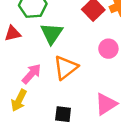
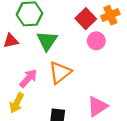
pink circle: (108, 49) -> (96, 41), moved

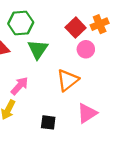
orange triangle: (60, 72) -> (68, 80), moved

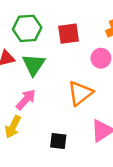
red square: (76, 28) -> (69, 34), moved, turned 36
green triangle: (38, 49) -> (34, 65), moved

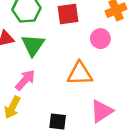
orange triangle: (80, 93) -> (80, 74), turned 36

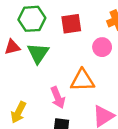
pink arrow: (25, 80) -> (58, 98), moved, turned 115

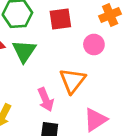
orange triangle: (82, 80) -> (72, 81), turned -50

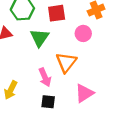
green triangle: (24, 51) -> (40, 38), moved

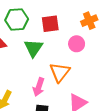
pink arrow: (45, 77) -> (39, 87), turned 42

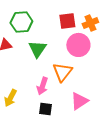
red square: (50, 24) -> (67, 21), moved
pink circle: (77, 44) -> (78, 45), size x1.5

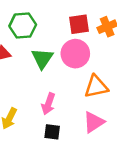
pink circle: (78, 45) -> (75, 54), moved
orange triangle: (62, 72) -> (96, 87), moved, turned 40

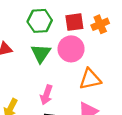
green hexagon: (23, 25) -> (40, 21), moved

